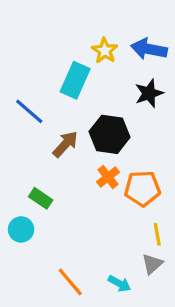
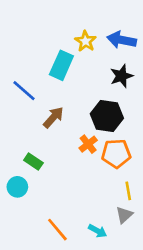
black hexagon: (110, 134) -> (107, 116), moved

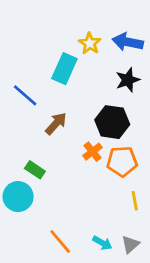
cyan circle: (17, 187) -> (18, 197), size x1.4
gray triangle: (124, 215) -> (130, 244), moved

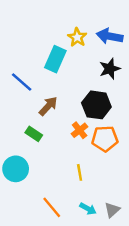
green rectangle: (35, 170) -> (34, 134), moved
yellow line: (135, 201) -> (80, 172), moved

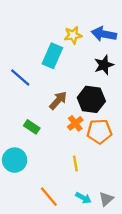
yellow star: (77, 37) -> (73, 35), turned 30
brown arrow: (48, 106) -> (58, 100), moved

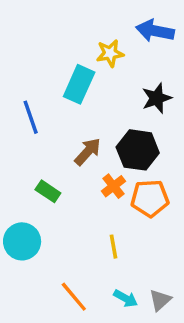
blue arrow: (104, 34) -> (155, 31), moved
blue line: (20, 78) -> (31, 117), turned 30

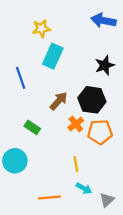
yellow star: (110, 53) -> (41, 29), moved
orange line: (74, 297) -> (49, 198), turned -55
cyan arrow: (126, 298) -> (84, 188), moved

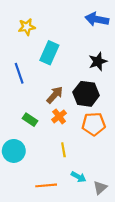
yellow star: (41, 29) -> (27, 27), moved
orange cross: (76, 124) -> (59, 116), moved
yellow line: (76, 164) -> (63, 150), moved

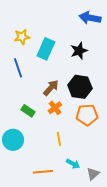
yellow star: (27, 27) -> (22, 37), moved
black star: (98, 61) -> (79, 51), moved

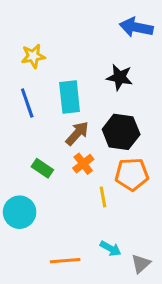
cyan rectangle: (46, 49) -> (70, 97), moved, turned -30
black star: (79, 51) -> (120, 77), turned 30
yellow line: (59, 139) -> (103, 197), moved

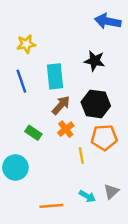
gray triangle: (141, 264) -> (111, 191), moved

